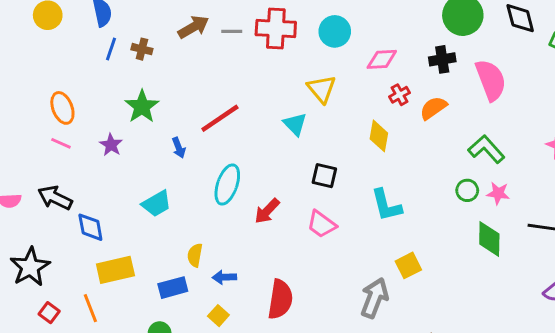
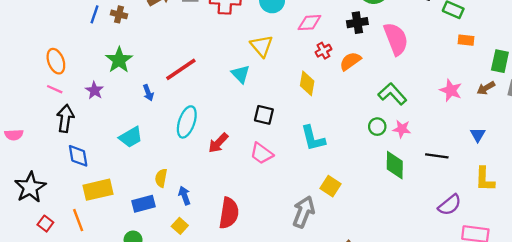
black arrow: (55, 198) -> (65, 118), moved, turned 72
yellow square: (408, 265) -> (330, 186), turned -30
blue arrow: (224, 277) -> (184, 196), turned 72

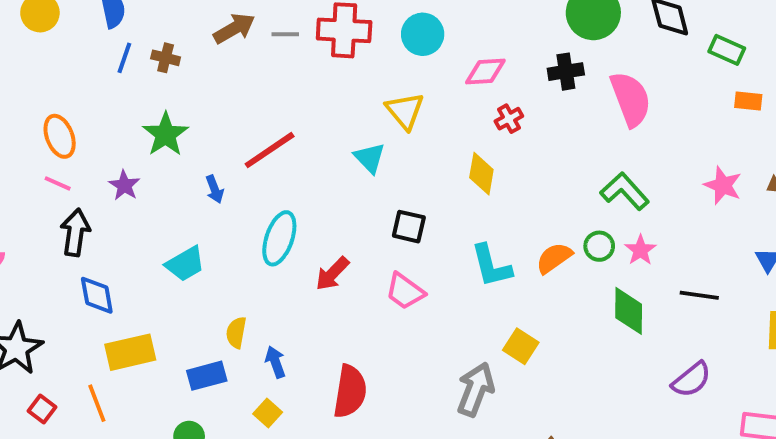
orange semicircle: (350, 61) -> (554, 258), moved
pink star: (402, 129) -> (640, 250), turned 30
purple semicircle: (450, 205) -> (691, 380), moved

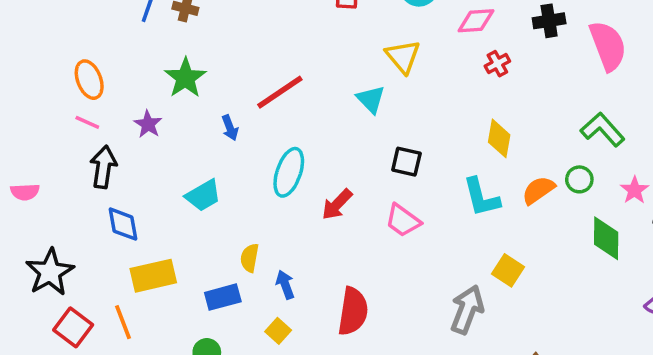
yellow diamond: (481, 174) -> (499, 138), moved
pink star: (640, 250) -> (635, 190), moved
red square: (42, 409) -> (73, 327), size x1.5

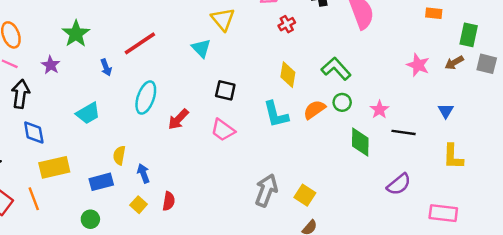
green L-shape: (603, 130) -> (336, 69), moved
yellow square: (508, 270) -> (305, 195), moved
red semicircle: (353, 311) -> (169, 201), moved, size x0.6

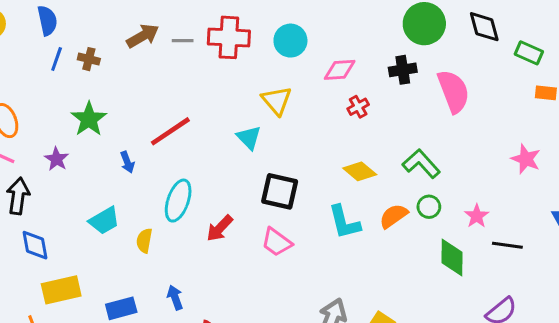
yellow diamond: (288, 75) -> (360, 171), turned -60
black square: (225, 90) -> (280, 191), size x1.4
yellow semicircle: (119, 155) -> (144, 241), moved

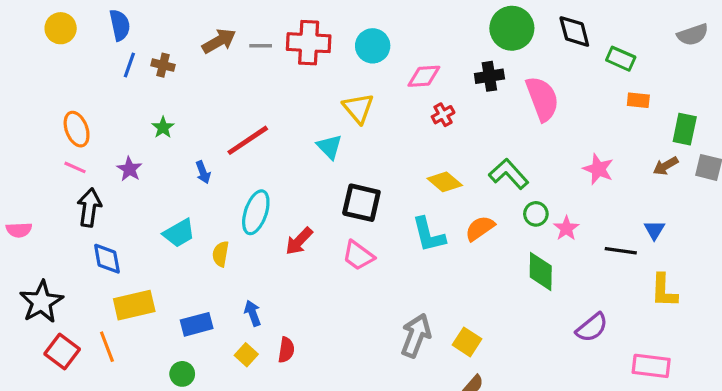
green star: (89, 119) -> (163, 127), size x0.6
pink star: (526, 159) -> (598, 169), moved
green circle: (429, 207) -> (536, 214), moved
black line: (507, 245) -> (621, 251), moved

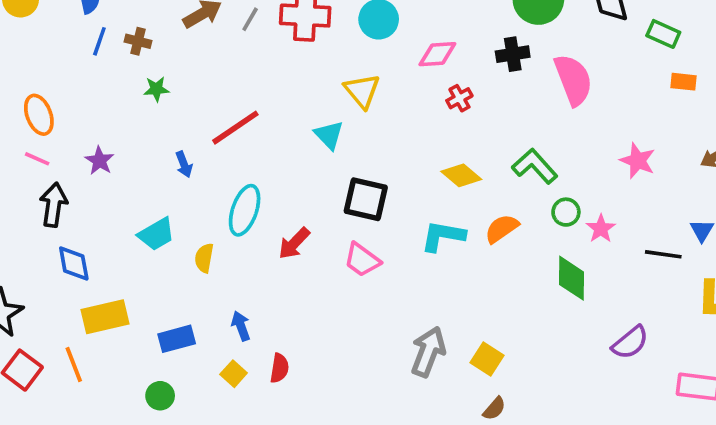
gray line: (261, 46) -> (250, 19), turned -60
green star: (163, 127) -> (156, 89), moved, turned 30
cyan L-shape: (429, 235) -> (443, 236), turned 114

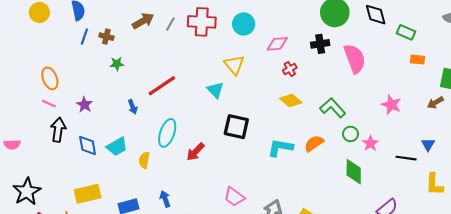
yellow diamond: (461, 175) -> (291, 100), moved
pink trapezoid: (362, 260) -> (234, 197), moved
blue diamond: (74, 263) -> (88, 145), moved

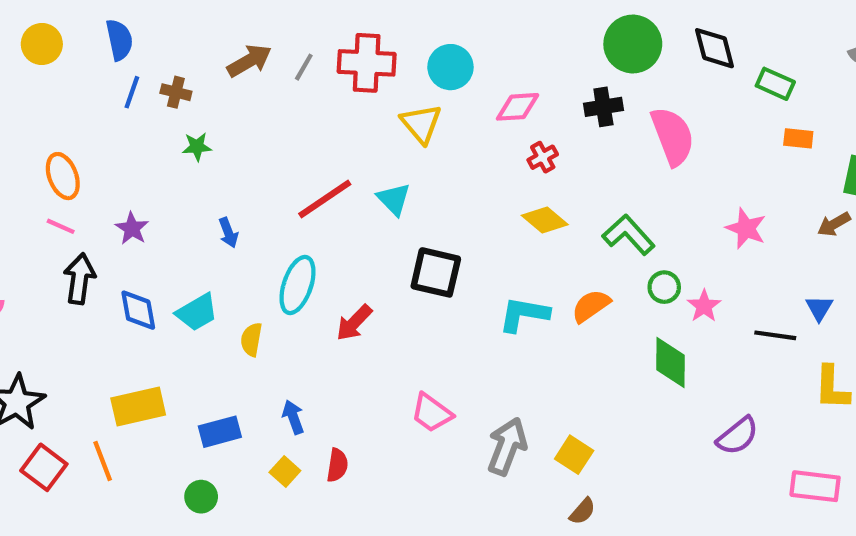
yellow triangle: (234, 65) -> (421, 124), moved
red line: (162, 86) -> (325, 199), moved

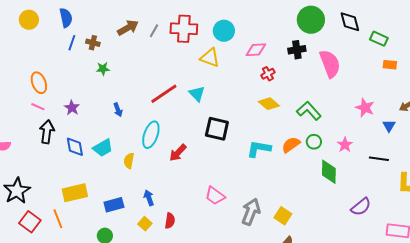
yellow triangle: (421, 124) -> (210, 58), turned -30
green circle: (664, 287) -> (314, 142), moved
blue triangle: (819, 308) -> (389, 126), moved

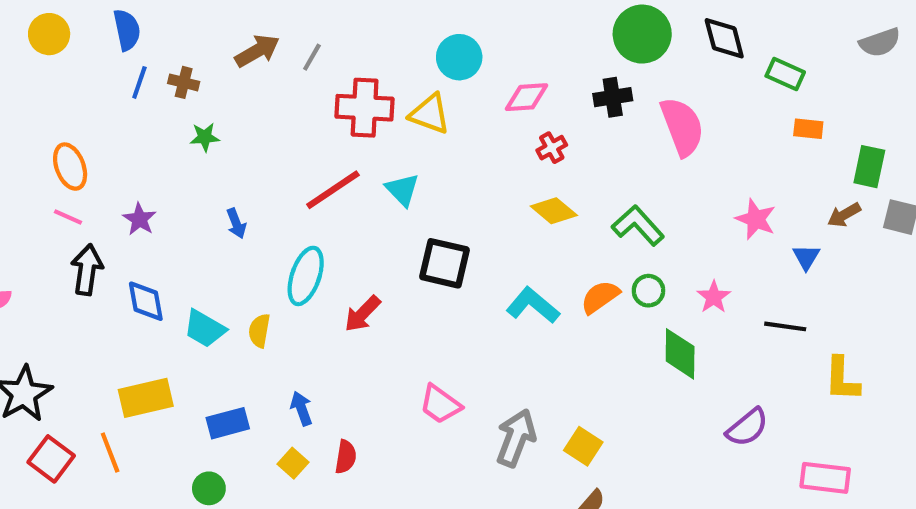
red cross: (184, 29) -> (365, 108), moved
cyan trapezoid: (103, 148) -> (205, 329), moved, turned 60
cyan L-shape: (259, 149) -> (533, 305), turned 30

